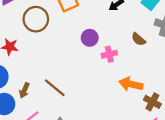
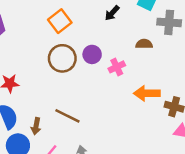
brown circle: (36, 19) -> (62, 58), moved
brown semicircle: (139, 39) -> (144, 44), turned 152

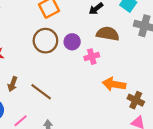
brown semicircle: (144, 44) -> (108, 34), moved, size x1.5
brown arrow: (36, 126) -> (13, 84), moved

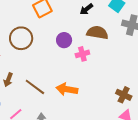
brown circle: (45, 41) -> (21, 38), moved
orange arrow: (114, 84) -> (67, 89), moved

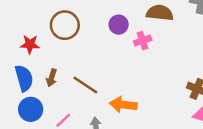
orange arrow: (67, 89) -> (123, 105), moved

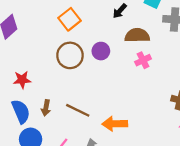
brown circle: (65, 25) -> (70, 55), moved
pink cross: (143, 41) -> (143, 60), moved

